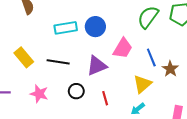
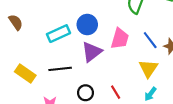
purple triangle: (97, 66) -> (92, 52), moved

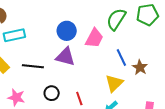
cyan rectangle: (59, 34) -> (14, 35), moved
pink trapezoid: (120, 39) -> (94, 38), moved
purple triangle: (92, 52) -> (65, 57), turned 40

